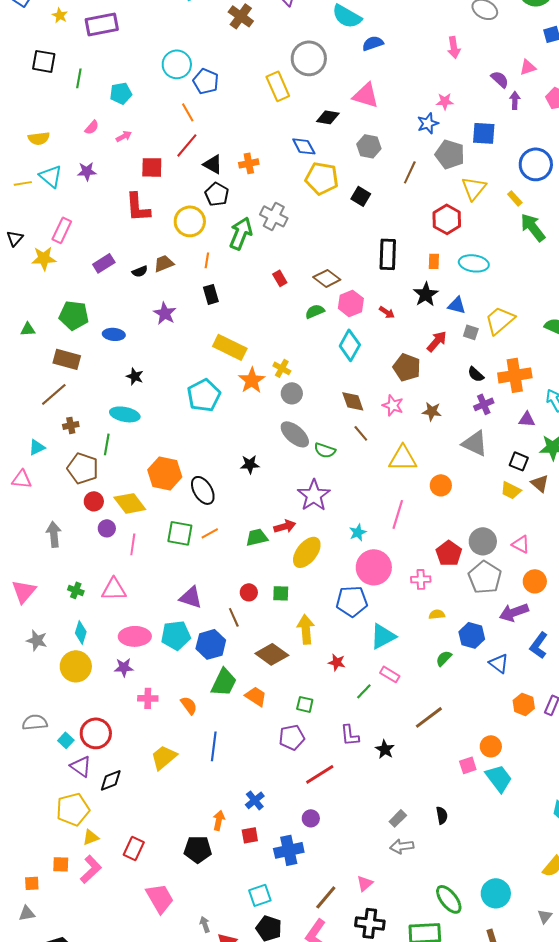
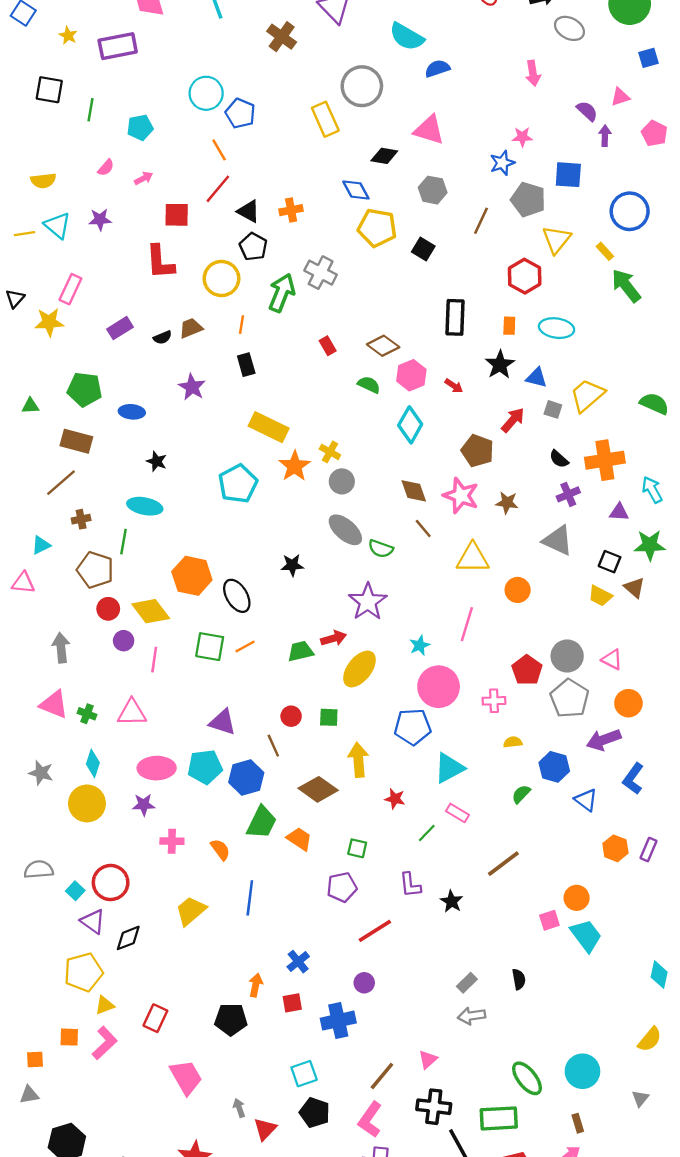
green semicircle: (315, 311) -> (369, 385), turned 48
pink star: (393, 405) -> (461, 496), size x1.4
pink triangle: (24, 591) -> (54, 704), moved, turned -48

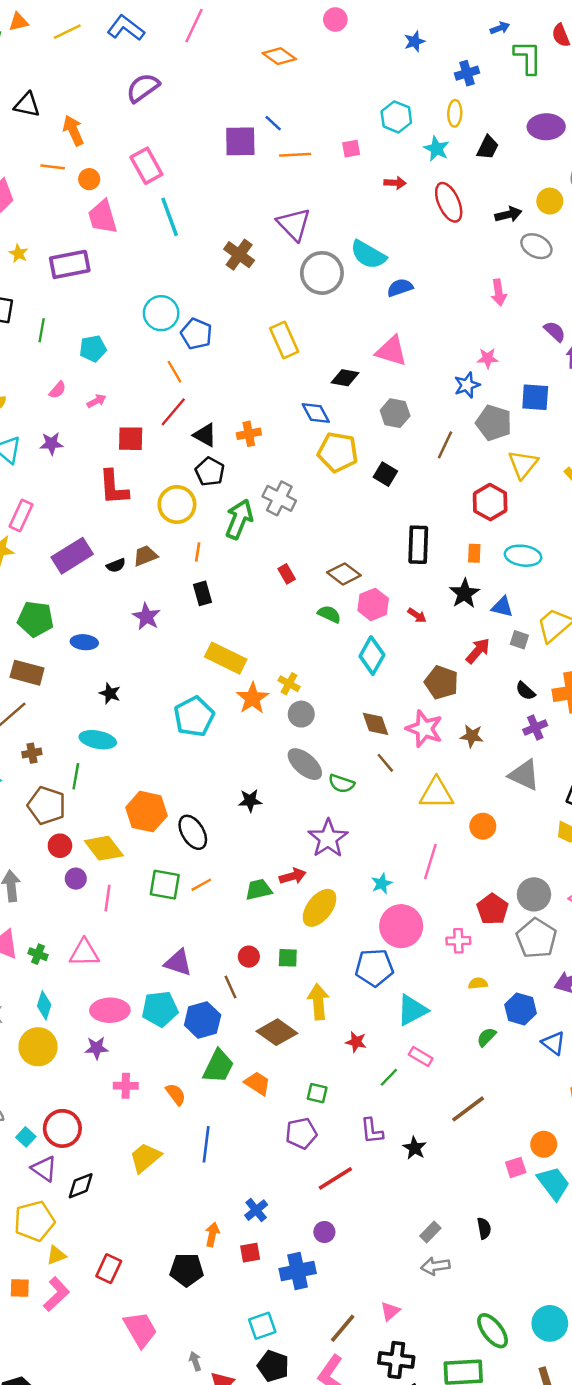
gray circle: (362, 86) -> (322, 273), moved
purple rectangle: (120, 328) -> (72, 556), size x1.5

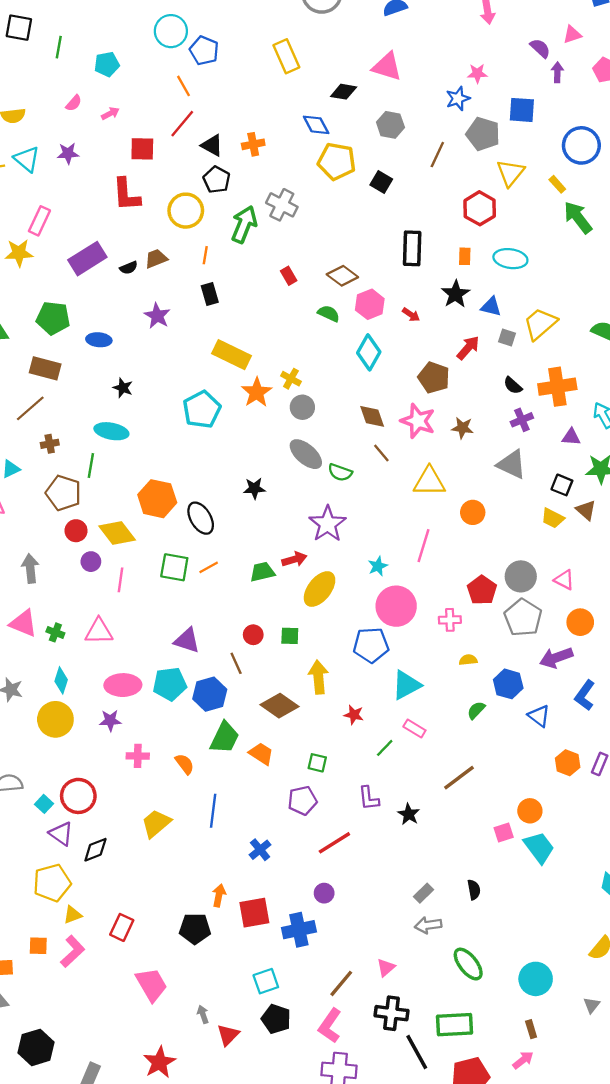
blue cross: (256, 1210) -> (260, 850), moved
red square: (250, 1253) -> (254, 913), size x1.6
green ellipse: (493, 1331) -> (468, 964), moved

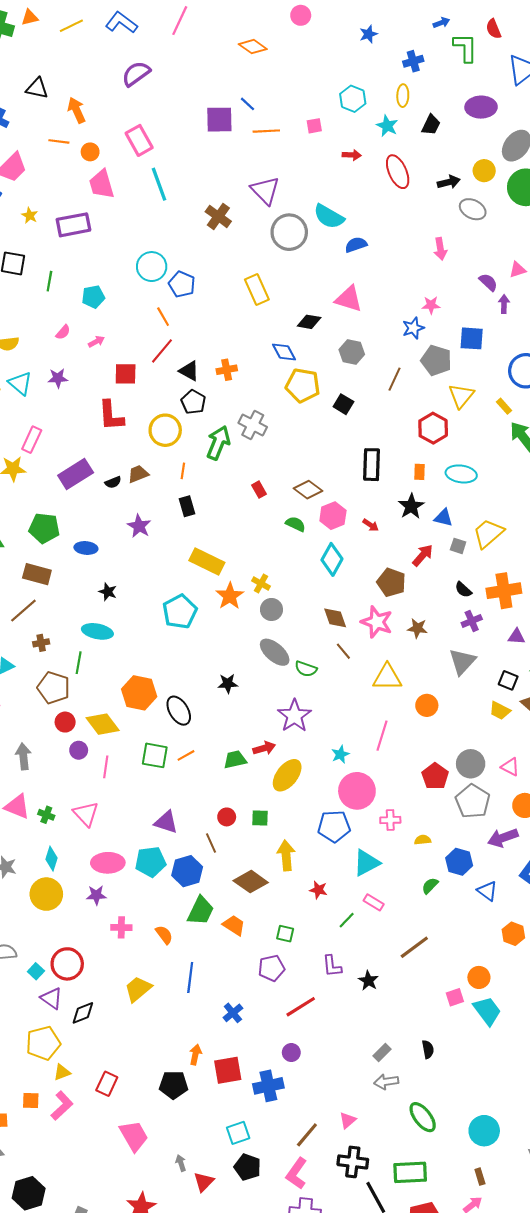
gray triangle: (512, 464) -> (462, 662), turned 48
pink cross: (450, 620) -> (390, 820), moved
pink triangle: (99, 631) -> (86, 814), turned 48

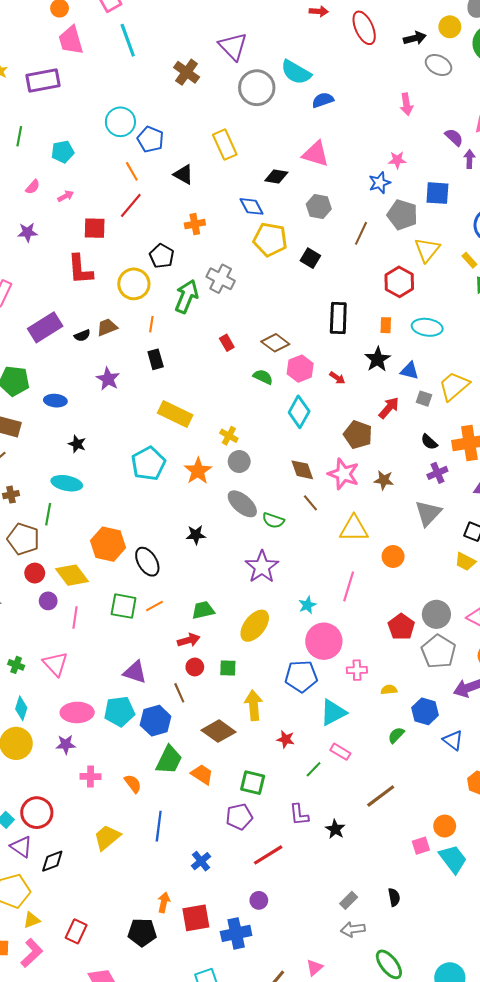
black triangle: (189, 371) -> (183, 174), moved
orange star: (230, 596) -> (198, 471), moved
red arrow: (264, 748) -> (189, 640), moved
green square: (285, 934) -> (253, 783), size x1.4

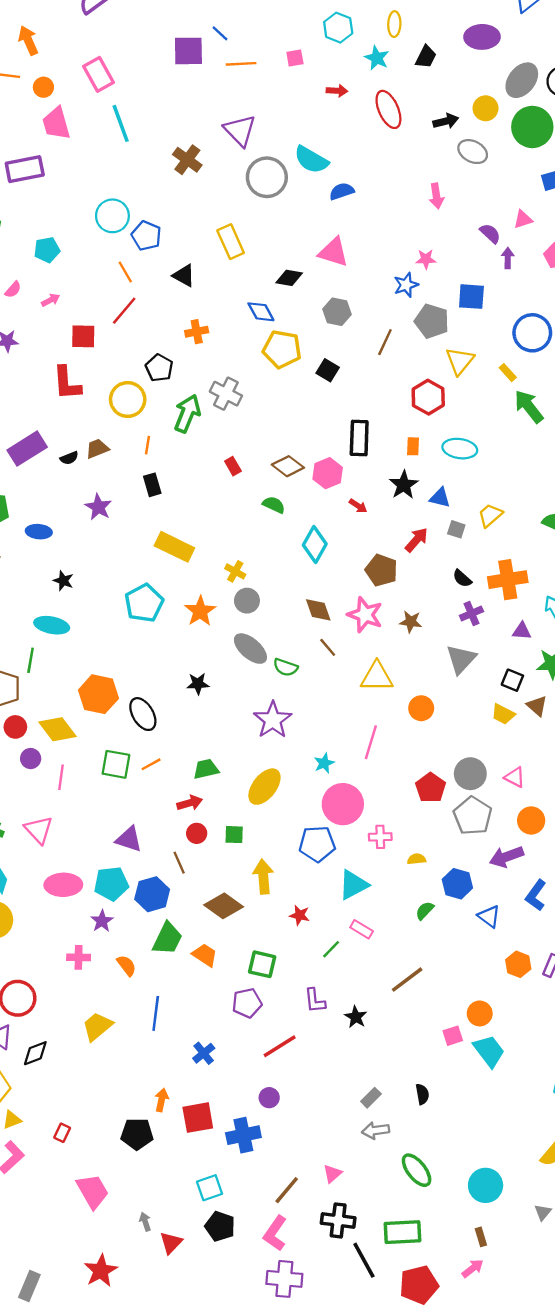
pink hexagon: (300, 369) -> (328, 473), moved
yellow trapezoid: (454, 386) -> (490, 515), size x0.7
purple star: (66, 744) -> (102, 921), moved, turned -30
red rectangle: (76, 931) -> (62, 1133), size x0.7

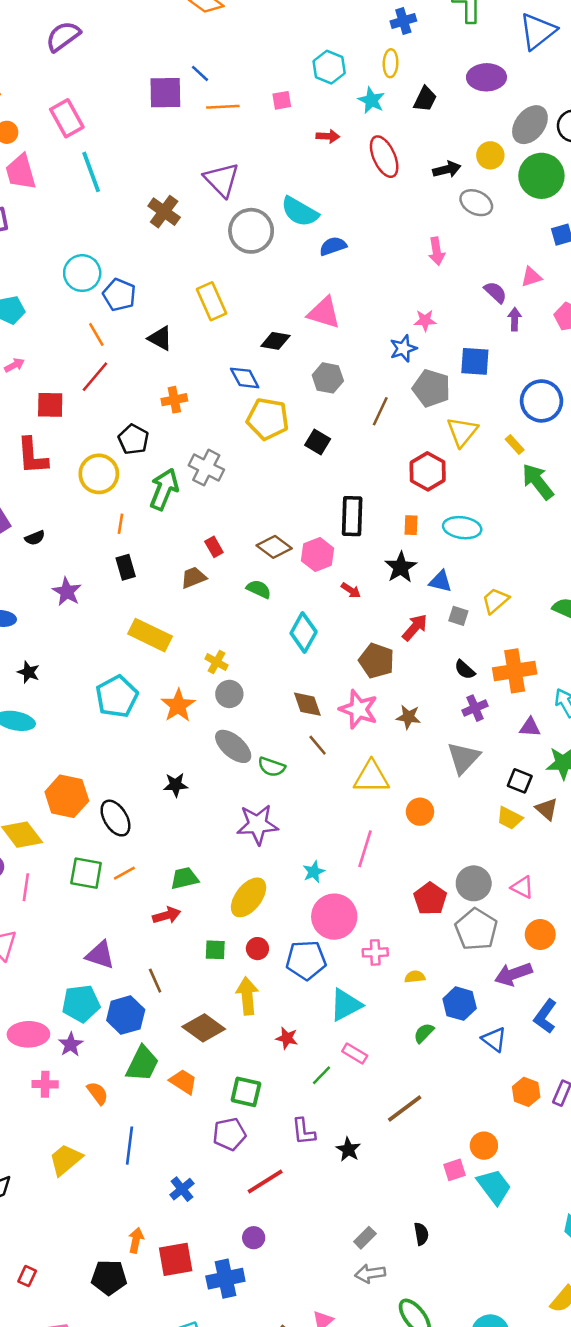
brown trapezoid: (97, 449) -> (193, 578), moved
purple star: (273, 720) -> (257, 824), turned 30
red circle: (197, 833) -> (257, 949), moved
pink ellipse: (63, 885) -> (28, 1034), moved

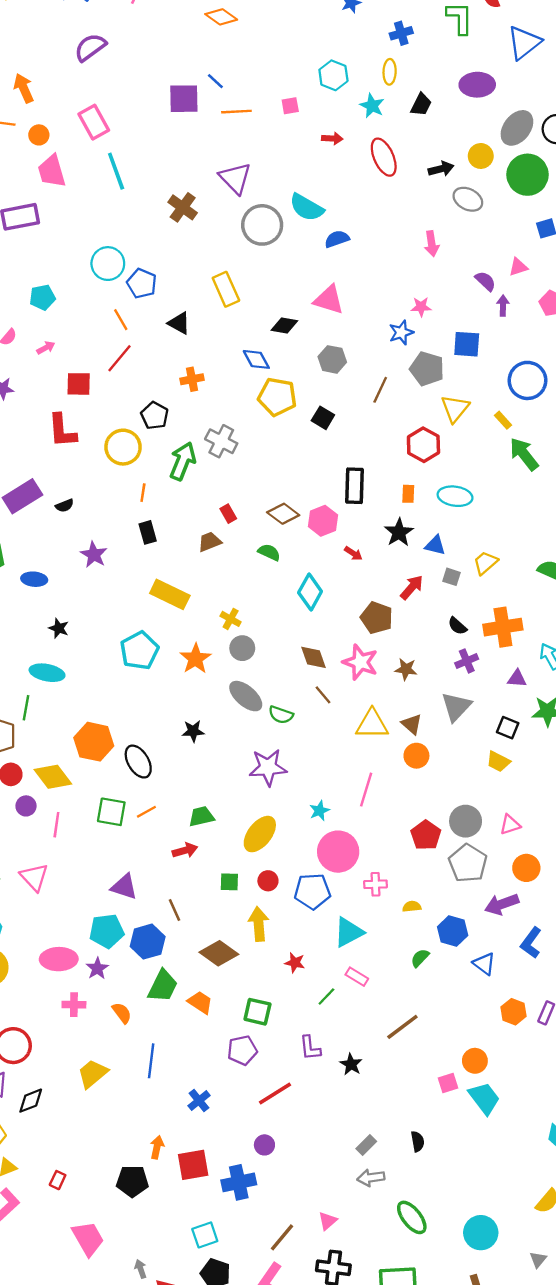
brown triangle: (547, 809) -> (412, 724), moved
pink triangle: (522, 887) -> (510, 825), turned -45

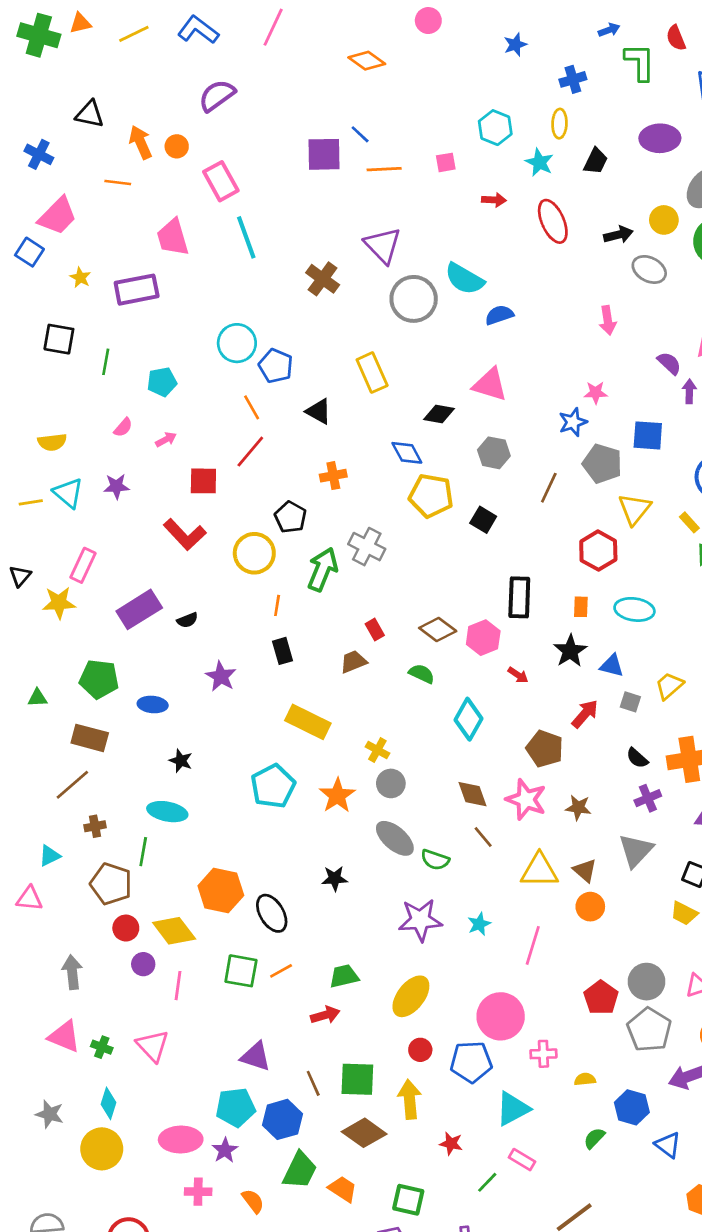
orange circle: (39, 135) -> (177, 146), moved
red L-shape: (62, 431) -> (185, 534), turned -39
cyan star: (319, 811) -> (479, 924), moved
green square: (229, 882) -> (357, 1079), moved, size x1.6

